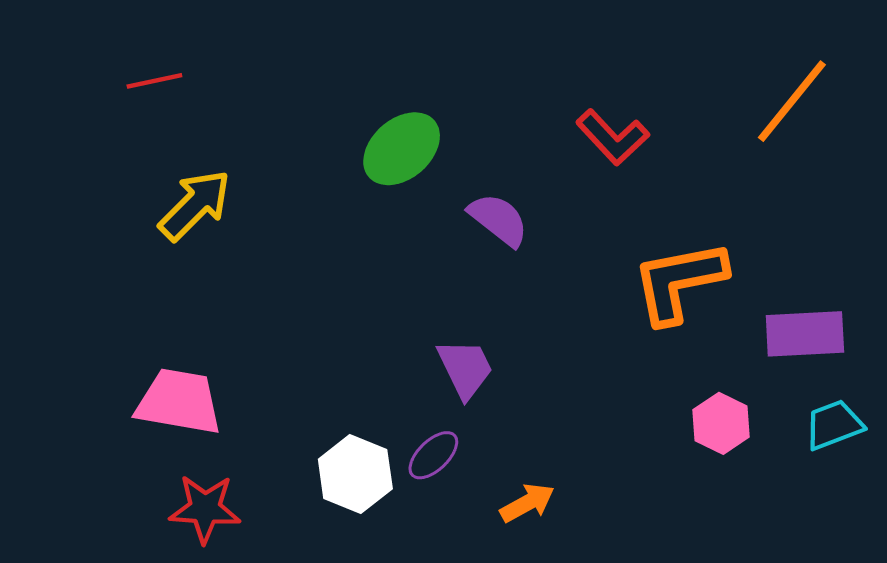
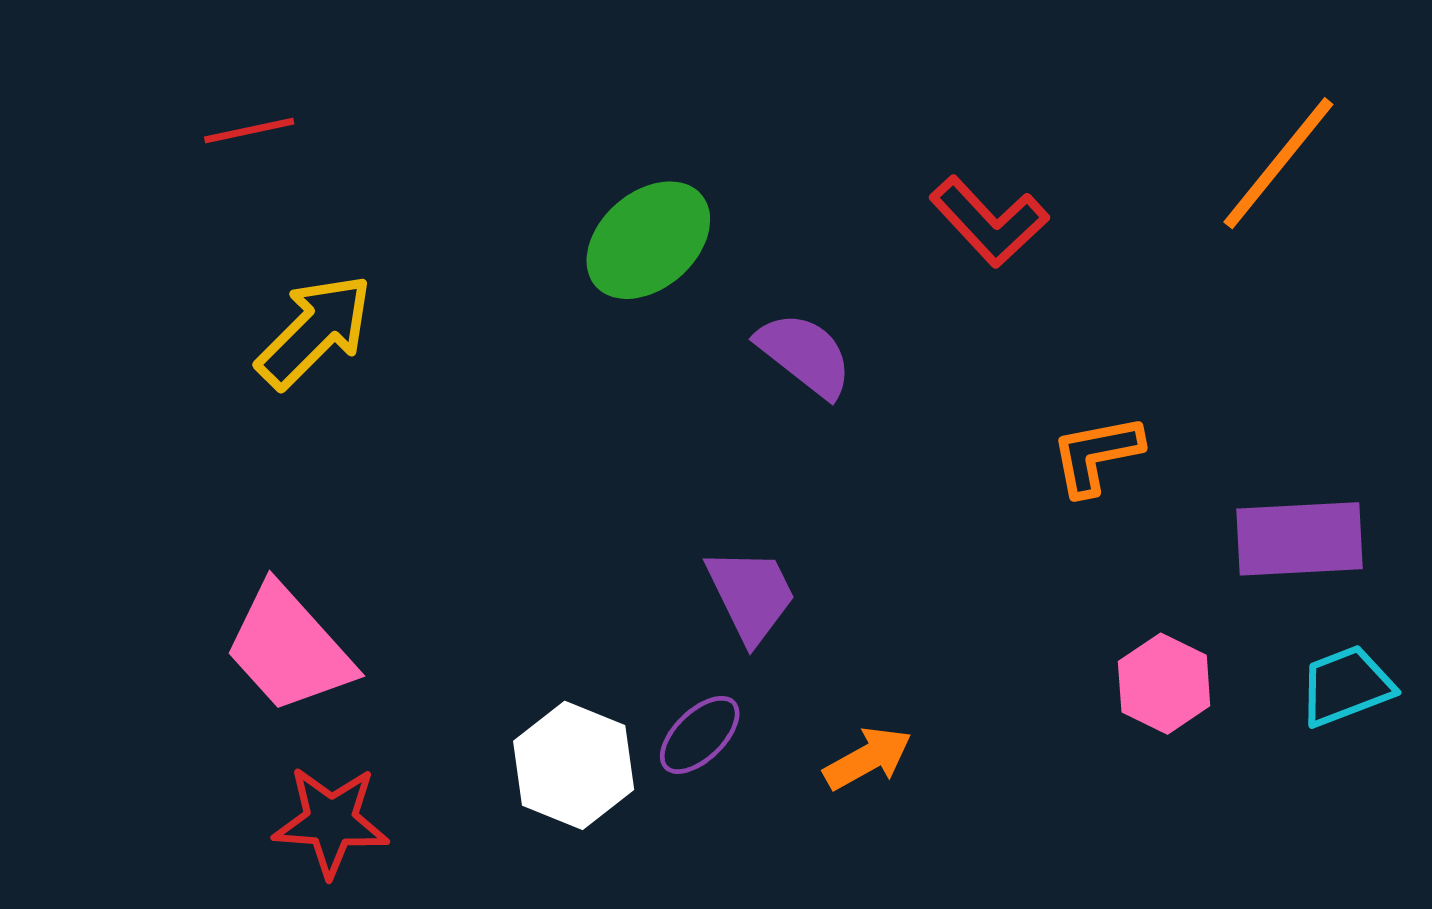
orange L-shape: (679, 282) -> (1096, 455), size x0.6
pink trapezoid: (179, 402) -> (289, 649), turned -142
orange arrow: (527, 503) -> (868, 758), moved

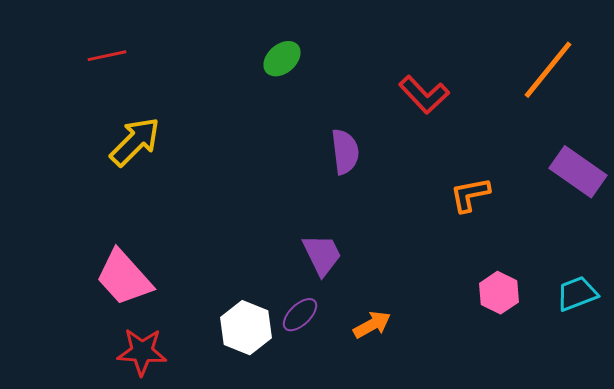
green ellipse: (648, 240) -> (282, 59), moved, size x0.7
purple semicircle: (805, 355) -> (345, 152), turned 45
purple rectangle: (1299, 539) -> (578, 172), moved, turned 38

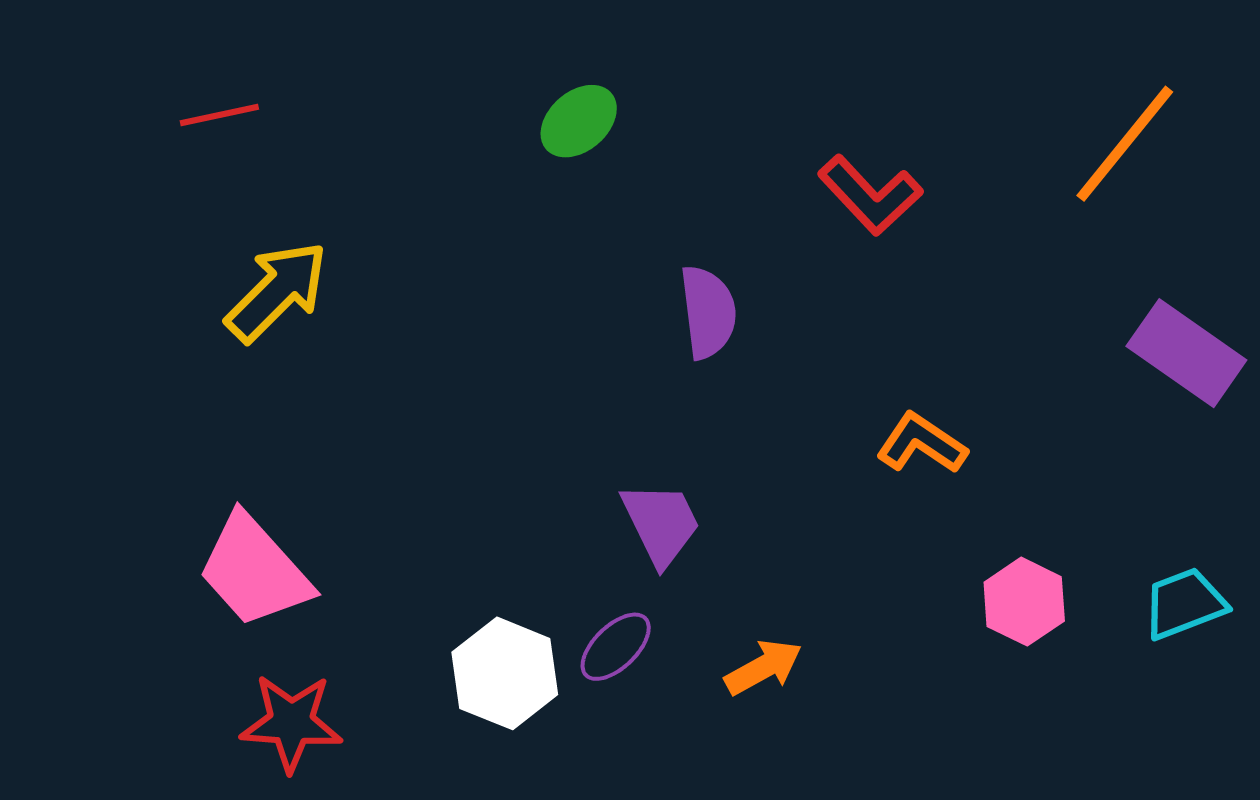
orange L-shape: (470, 195) -> (922, 443), moved, turned 45

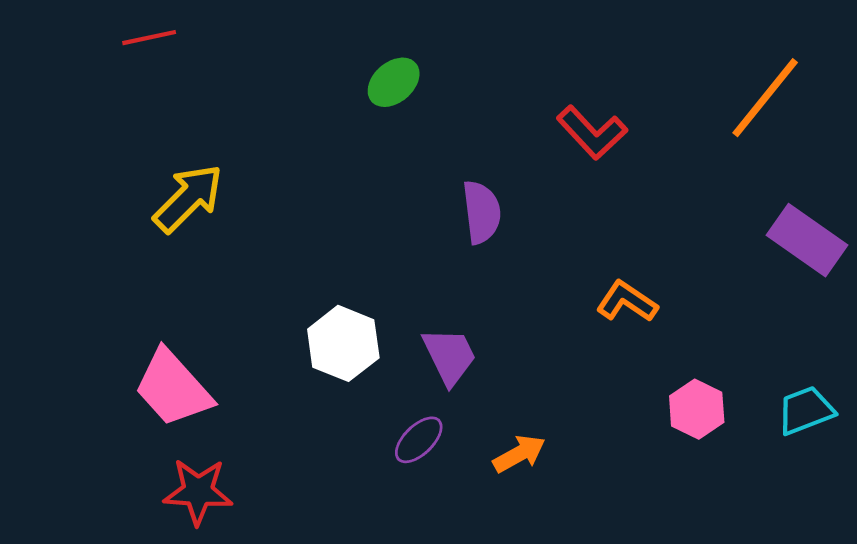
red line: (219, 115) -> (149, 38), moved
white hexagon: (505, 673) -> (343, 343), moved

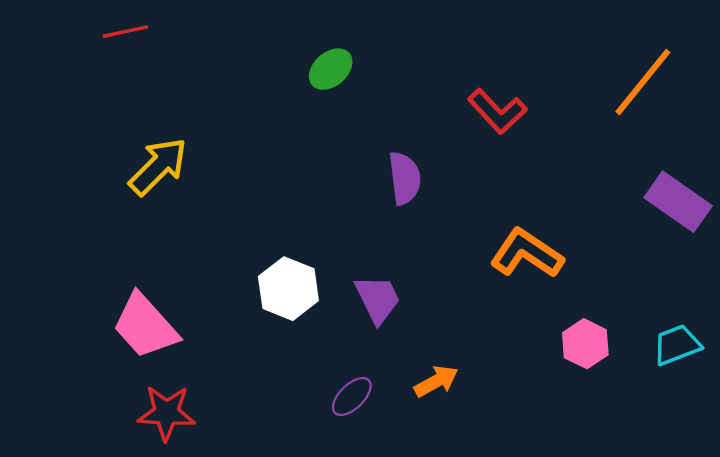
orange L-shape: (627, 302) -> (527, 253), size x1.4
purple ellipse: (419, 440) -> (352, 397), moved

